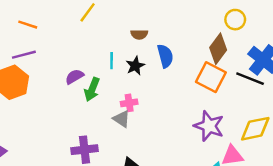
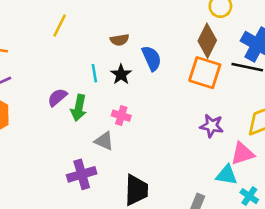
pink cross: (129, 103) -> (121, 116), turned 35
gray triangle: (122, 119) -> (104, 141), moved
purple star: (209, 126) -> (212, 126), size x0.7

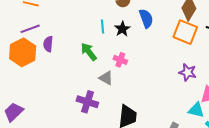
purple semicircle: (57, 97) -> (48, 44), moved, turned -49
green arrow: (79, 108) -> (89, 52), turned 126
purple cross: (82, 174) -> (87, 102), turned 30

